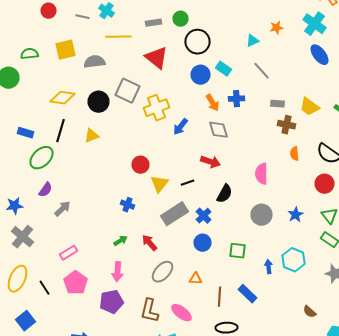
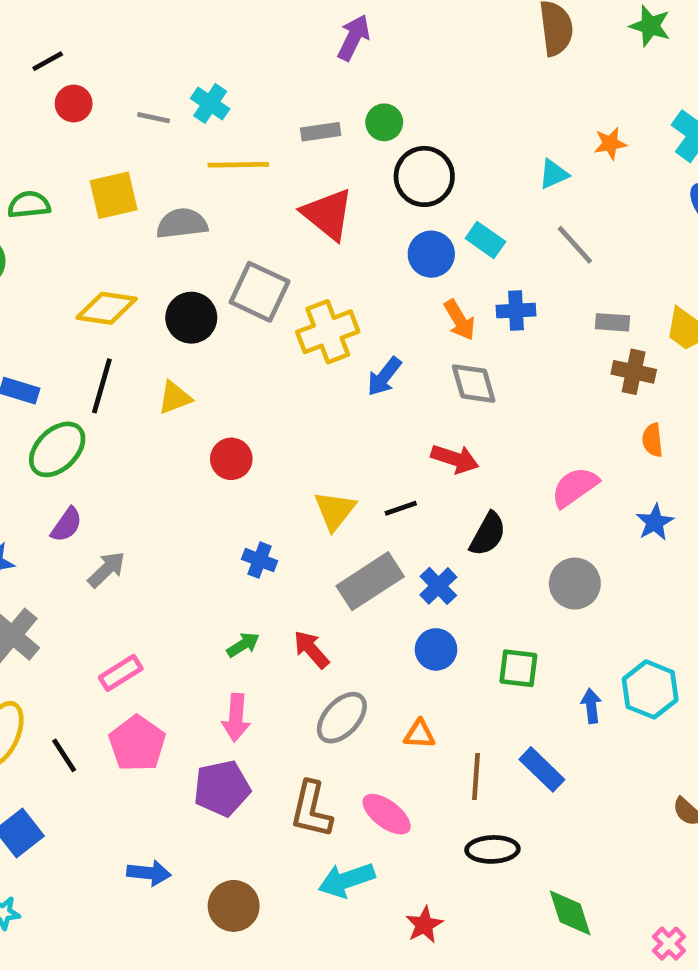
red circle: (140, 165) -> (231, 459), moved
pink semicircle: (262, 174) -> (575, 487), turned 55
blue star: (296, 215) -> (655, 522), moved

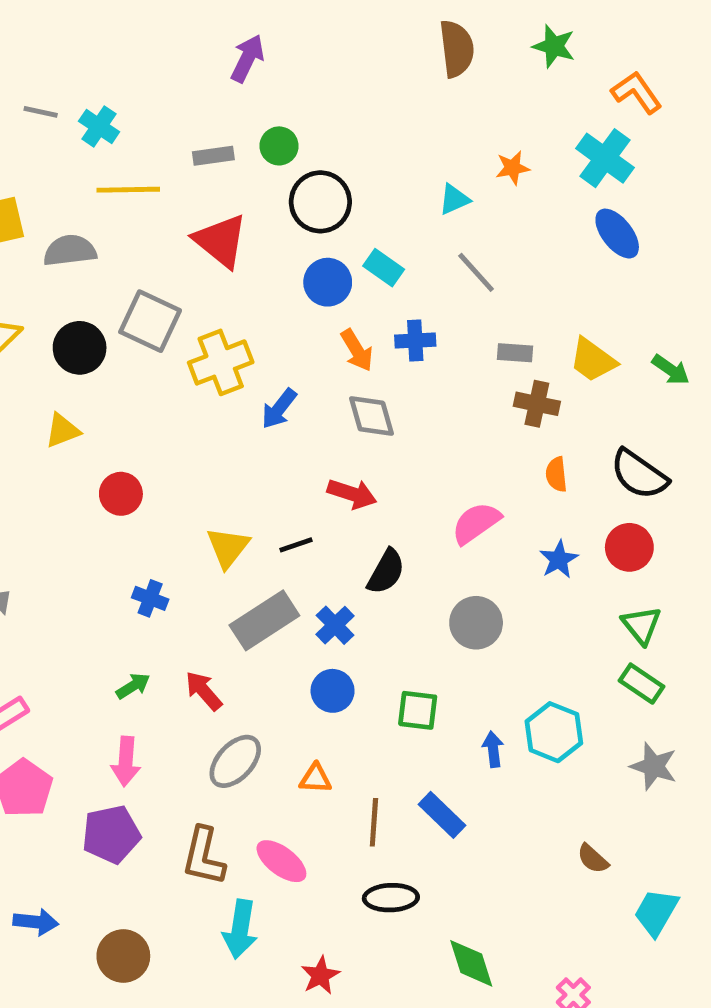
gray line: (154, 118) -> (41, 112), moved
cyan arrow: (347, 880) -> (240, 929), turned -62

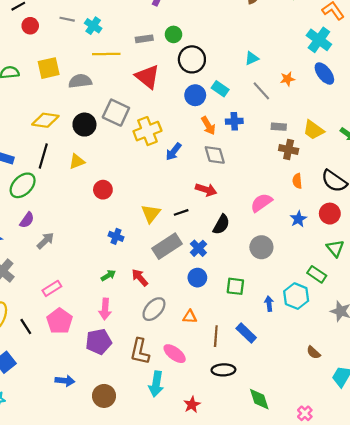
orange star: (513, 168) -> (287, 79), moved
green rectangle: (641, 684) -> (317, 274), moved

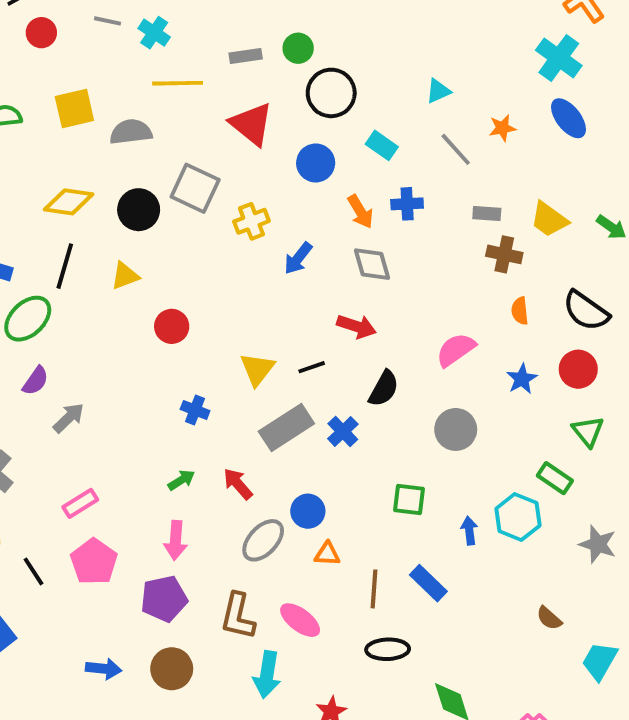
blue circle: (195, 95) -> (316, 163), moved
yellow cross: (147, 131) -> (251, 221), size x0.7
blue circle: (197, 278) -> (308, 511), moved
brown circle: (104, 396) -> (172, 669), moved

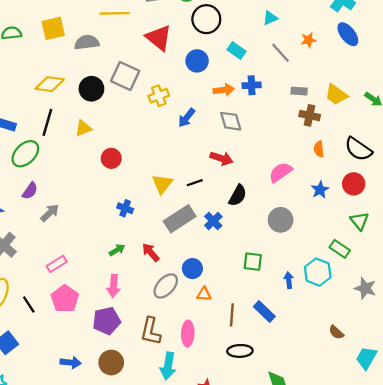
orange arrow: (360, 212) -> (224, 90), turned -66
pink ellipse: (300, 620) -> (188, 334), turned 55

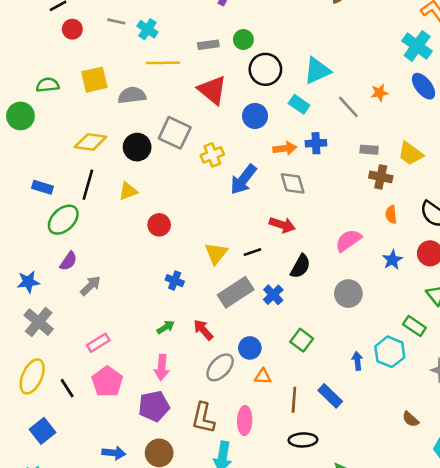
cyan triangle: (270, 18) -> (317, 71), moved, size x1.6
blue arrow: (187, 118) -> (243, 179), size x1.4
green square: (253, 262) -> (302, 340), moved, turned 30

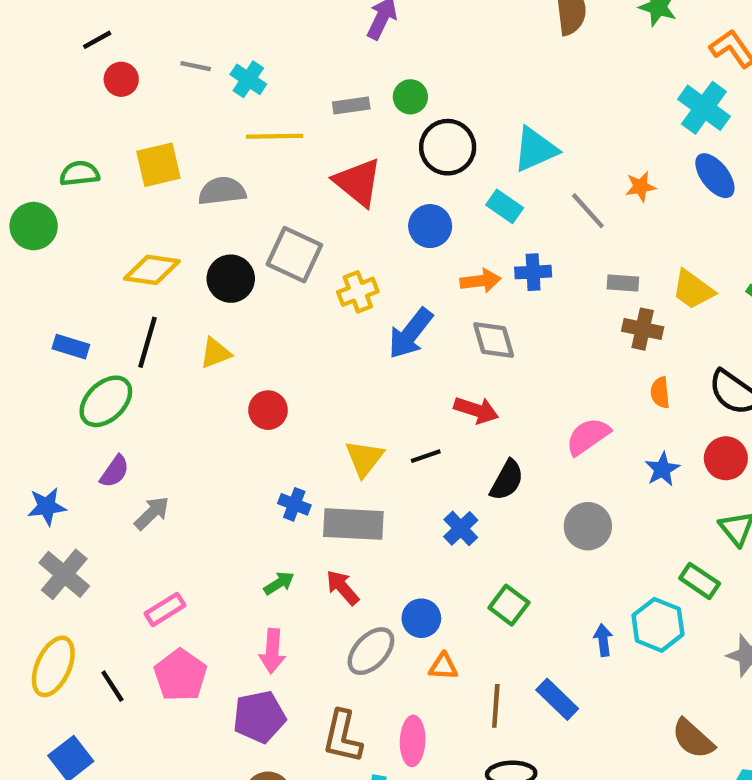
gray rectangle: (236, 292) -> (353, 524), moved, turned 36
brown semicircle: (411, 419) -> (693, 739), size x1.5

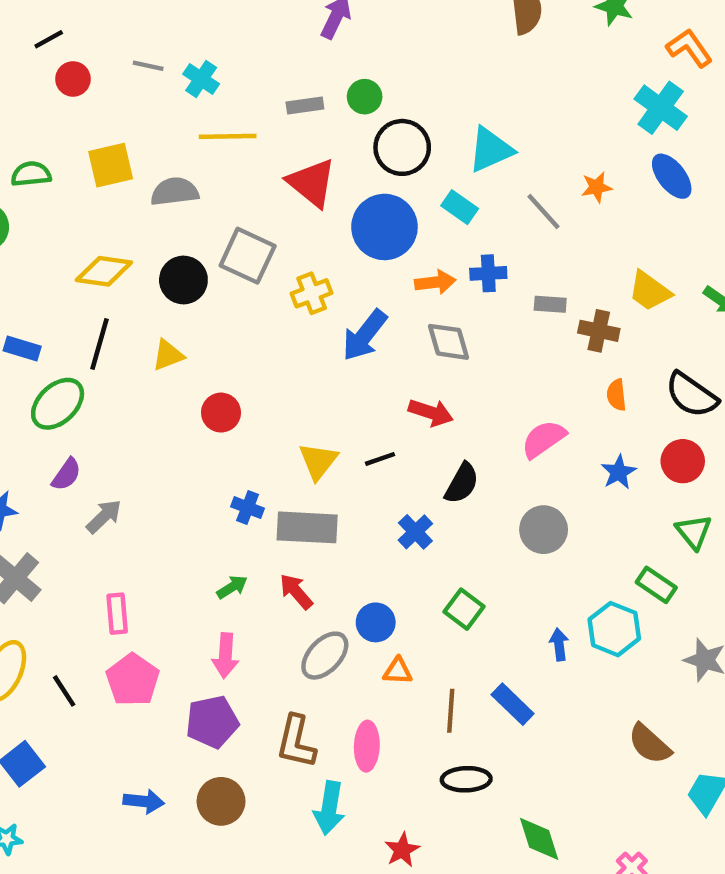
blue circle: (430, 226) -> (384, 227), size x1.5
gray rectangle: (623, 283) -> (550, 304), moved
pink rectangle: (165, 609) -> (117, 614), turned -63

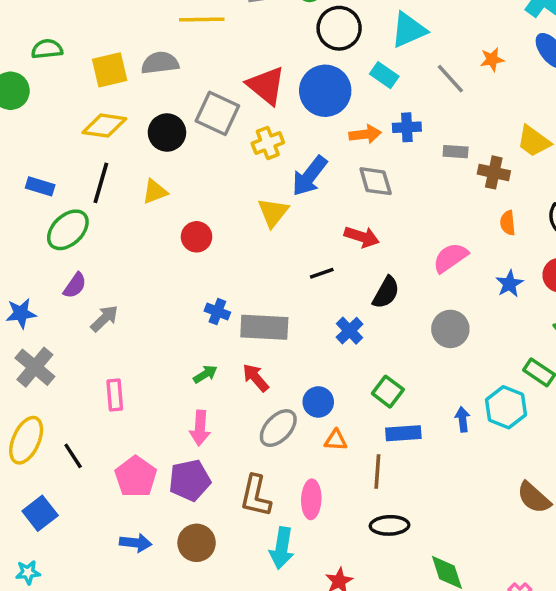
yellow square: (111, 165) -> (110, 70), moved
red triangle: (312, 183) -> (266, 86), moved
yellow triangle: (318, 461) -> (273, 212), moved
pink pentagon: (133, 680) -> (136, 477), moved
blue rectangle: (513, 704) -> (403, 433), moved, turned -48

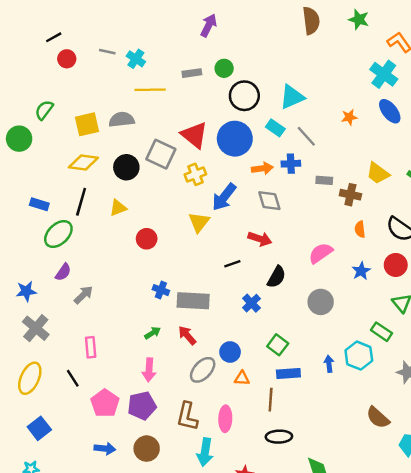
green semicircle: (47, 49) -> (44, 110), turned -48
gray line: (450, 79) -> (306, 136), moved
black line: (73, 456) -> (73, 378), moved

